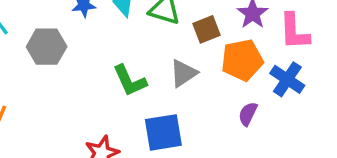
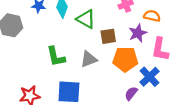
purple semicircle: (248, 114) -> (131, 93), moved

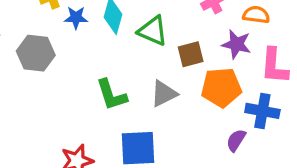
purple star: (138, 33) -> (236, 44), turned -30
blue cross: (150, 77) -> (262, 111), turned -30

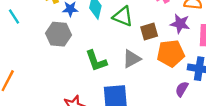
gray hexagon: (36, 53) -> (59, 34), moved

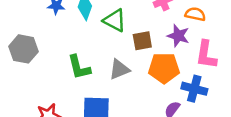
gray hexagon: (59, 34) -> (24, 49), moved

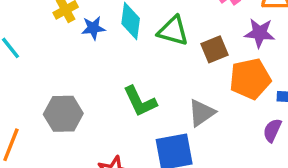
gray hexagon: (24, 49) -> (63, 114), moved
gray triangle: (119, 69) -> (202, 113), moved

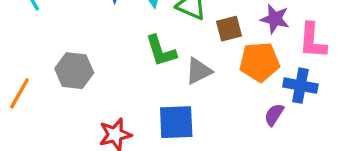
green L-shape: (140, 101) -> (161, 51), moved
gray triangle: (202, 113) -> (199, 71), moved

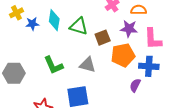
green L-shape: (161, 51) -> (53, 65), moved
gray triangle: (199, 71) -> (88, 65), turned 48

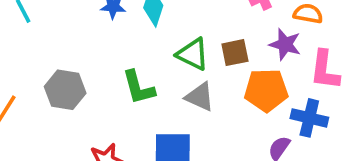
green triangle: (79, 26) -> (193, 54), moved

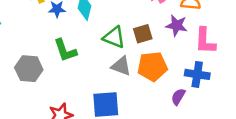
green L-shape: (138, 87) -> (65, 50), moved
orange pentagon: (266, 90) -> (152, 66), moved

